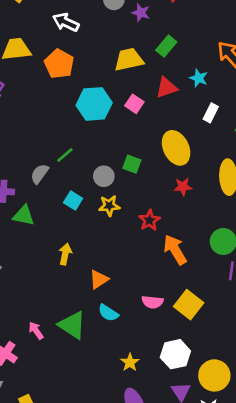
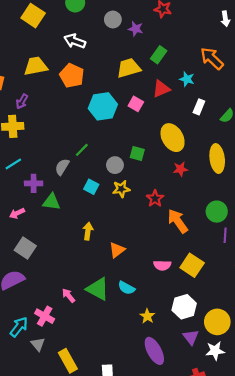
cyan semicircle: (108, 313) -> (126, 288), moved

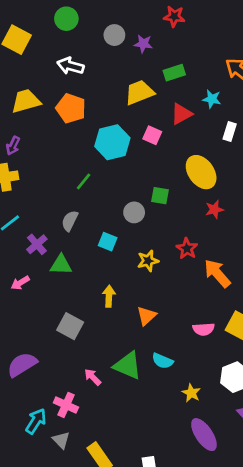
green rectangle: (159, 55) -> (174, 73), turned 42
green line: (82, 150) -> (84, 181), moved
purple cross: (34, 183) -> (37, 244), turned -35
yellow star: (121, 189) -> (148, 261), moved
gray square: (25, 248) -> (70, 326), moved

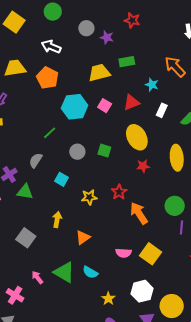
red triangle: (181, 114) -> (131, 102), moved
gray circle: (134, 212) -> (77, 152), moved

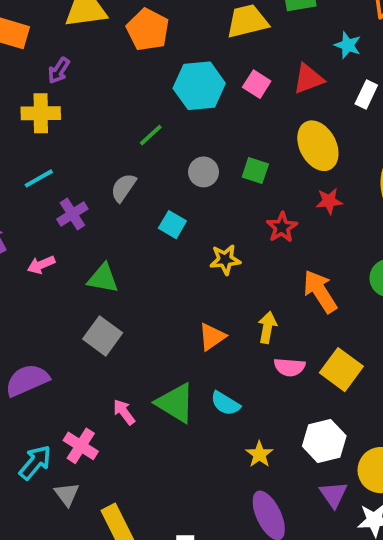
green triangle: (25, 192) -> (103, 278), moved
red star: (119, 192) -> (282, 227), moved
yellow arrow: (57, 220) -> (267, 327), moved

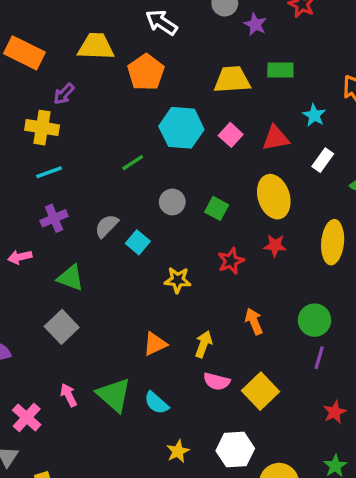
cyan line: (39, 178) -> (49, 172), moved
gray semicircle: (123, 188) -> (107, 226), moved
orange arrow: (320, 291) -> (254, 321), size x0.7

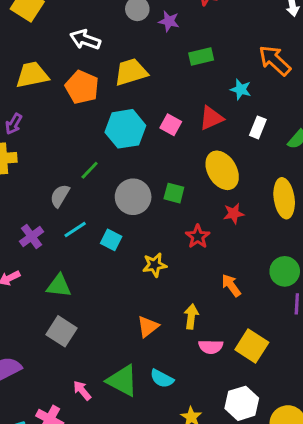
yellow trapezoid: (232, 80) -> (131, 72), moved
cyan line: (49, 172) -> (75, 229), moved
gray circle: (172, 202) -> (133, 197), size x1.5
gray semicircle: (107, 226) -> (60, 196), moved

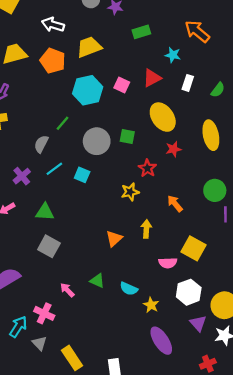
yellow star: (155, 265) -> (130, 192), moved
pink semicircle: (211, 347) -> (168, 263), moved
cyan semicircle: (162, 379) -> (129, 289), moved
green triangle: (122, 381) -> (97, 281), size x0.6

